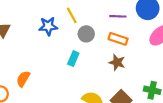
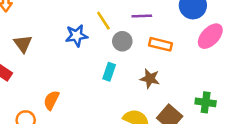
purple line: (118, 16) -> (142, 16), moved
brown star: (117, 62) -> (150, 79), moved

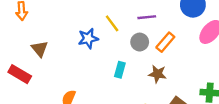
gray circle: (122, 41) -> (140, 42), moved
orange rectangle: (160, 44) -> (165, 42), turned -60

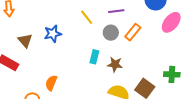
blue star: (88, 38) -> (53, 34), moved
brown star: (157, 74) -> (115, 64), moved

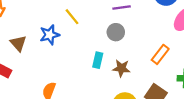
yellow line: (87, 17) -> (72, 17), moved
orange rectangle: (133, 32) -> (160, 54), moved

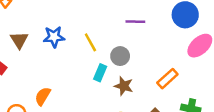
yellow line: (72, 17) -> (90, 42), moved
gray circle: (116, 32) -> (120, 56), moved

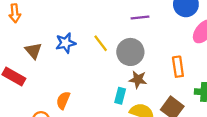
gray circle: (120, 56) -> (130, 52), size x1.5
cyan rectangle: (100, 73) -> (120, 96), moved
orange rectangle: (167, 79) -> (178, 67), turned -48

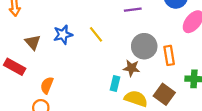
gray circle: (130, 52) -> (144, 46), moved
orange semicircle: (63, 100) -> (47, 85), moved

